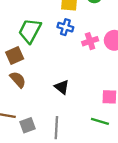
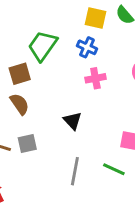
pink cross: (90, 41) -> (95, 78), moved
gray square: (28, 125) -> (27, 144), moved
gray line: (56, 128) -> (75, 171), moved

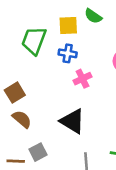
green trapezoid: (43, 46) -> (34, 41), moved
black triangle: (73, 121) -> (72, 121), size x1.5

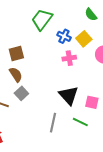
yellow square: (68, 26) -> (84, 39), moved, turned 35
black triangle: (72, 121) -> (69, 95), moved
gray square: (38, 152) -> (21, 93), moved, turned -32

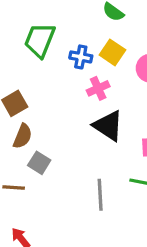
brown semicircle: (16, 75) -> (23, 136), turned 70
black triangle: (69, 95) -> (108, 126), moved

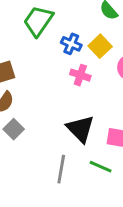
pink cross: (98, 88) -> (80, 75), turned 30
black triangle: (108, 126) -> (80, 129), moved

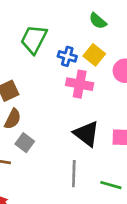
pink cross: (80, 75) -> (80, 84), size x1.4
green line: (101, 167) -> (111, 185), moved

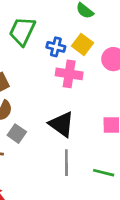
black triangle: (86, 134) -> (62, 124), moved

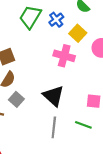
blue cross: (56, 47) -> (56, 20), moved, turned 32
green line: (104, 173) -> (83, 125), moved

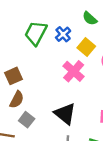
pink cross: (64, 56) -> (74, 71), turned 30

